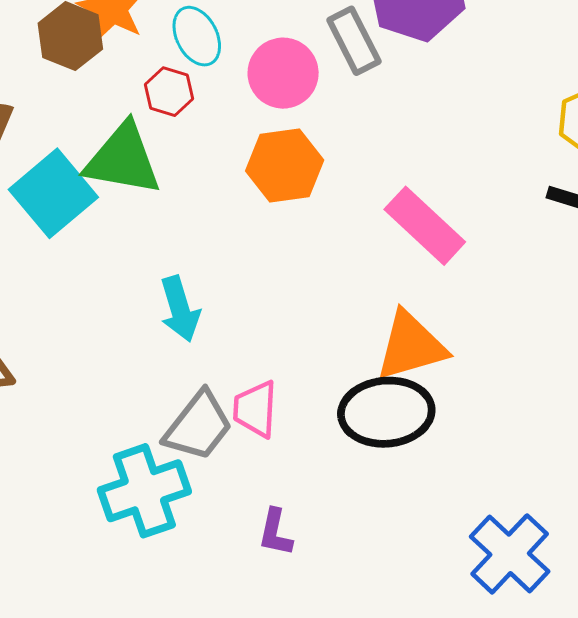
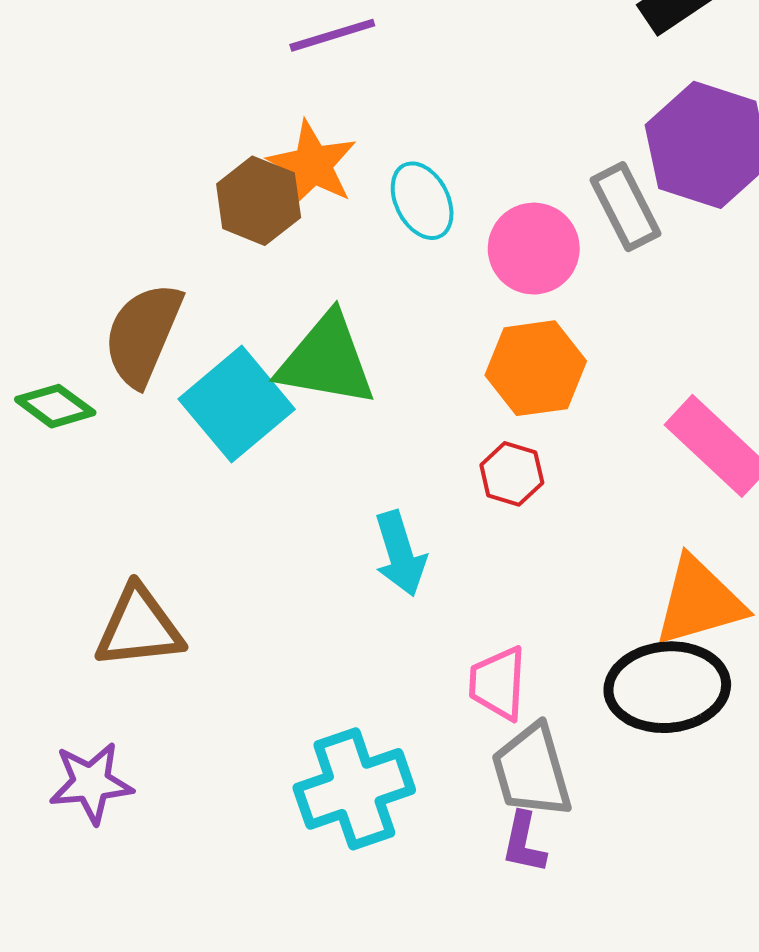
red hexagon: (169, 92) -> (512, 474), moved
gray trapezoid: (198, 426) -> (532, 771), moved, turned 126

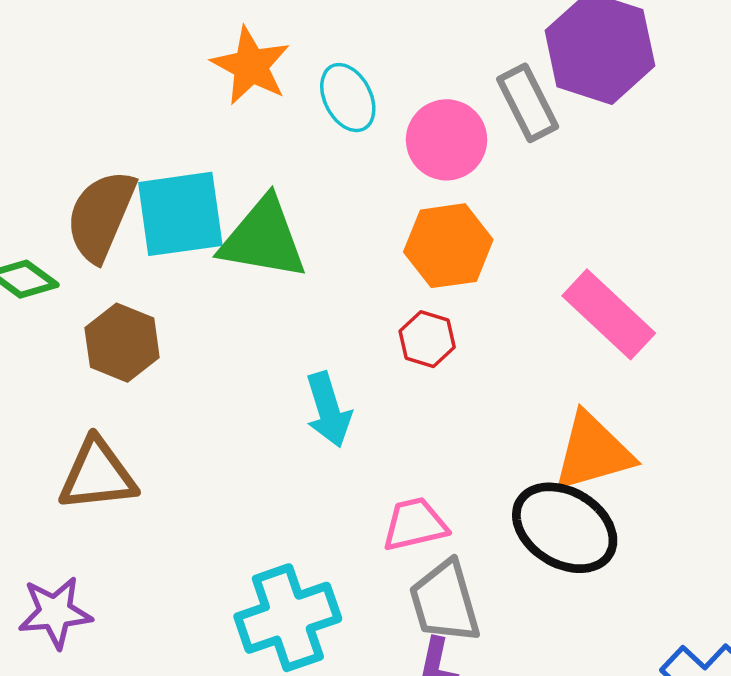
brown hexagon: (259, 201) -> (122, 343), moved
cyan square: (237, 404) -> (180, 214), moved, turned 32
pink trapezoid: (498, 683) -> (415, 524), turned 74
black ellipse: (667, 687) -> (565, 528), turned 36

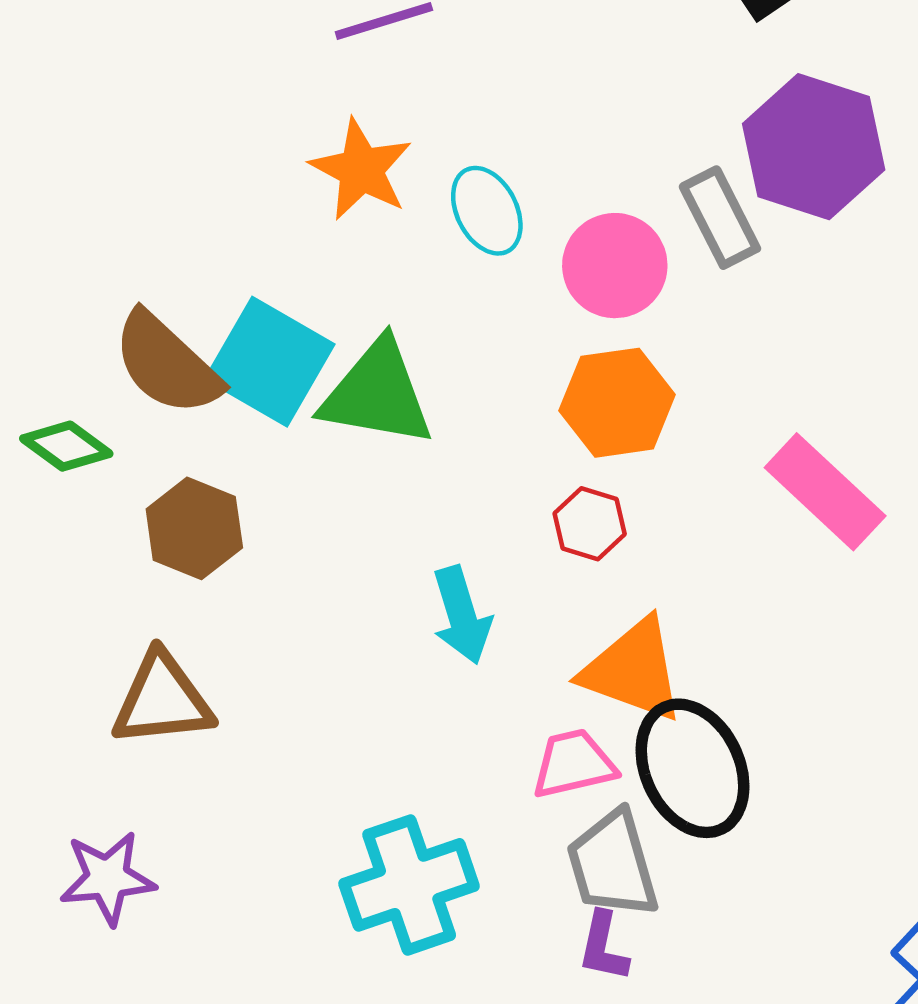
cyan square: (180, 214) -> (270, 362), turned 38
brown semicircle: (101, 216) -> (167, 364), turned -70
orange triangle: (593, 452) -> (633, 670), moved, turned 36
black ellipse: (565, 528) -> (693, 768), moved, turned 34

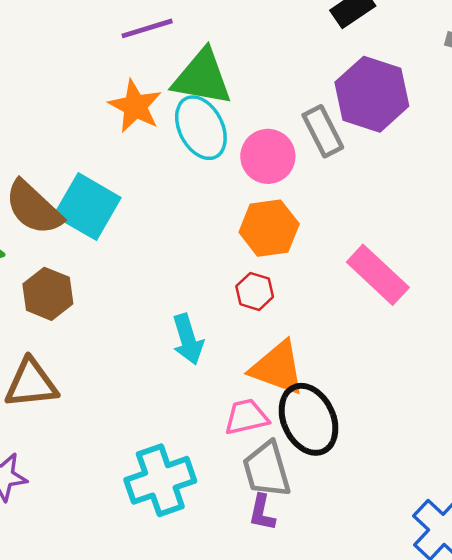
cyan ellipse: (487, 211) -> (201, 128), size x1.4
green triangle: (377, 394) -> (202, 77), moved

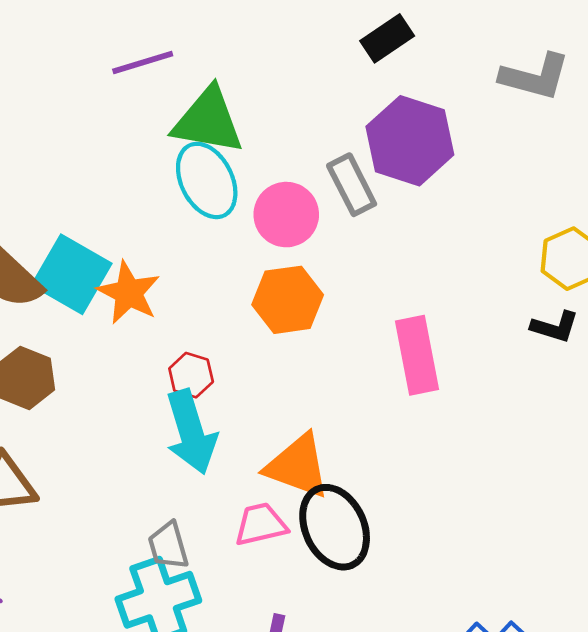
orange star: (135, 106) -> (129, 293), moved
pink rectangle: (378, 275) -> (417, 355), turned 36
red hexagon: (255, 291) -> (191, 375), moved
cyan arrow: (188, 339) -> (191, 432), size x1.4
gray trapezoid: (267, 470) -> (168, 546), moved, size x0.7

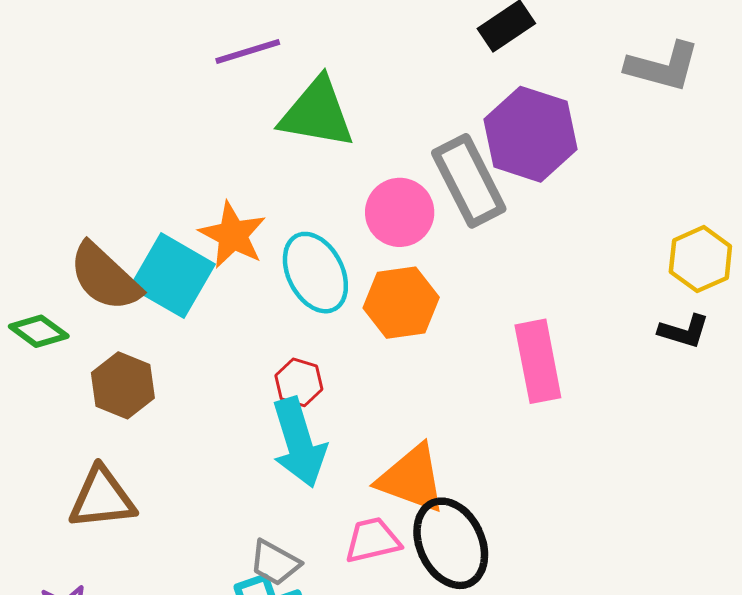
cyan ellipse: (207, 180) -> (315, 273), moved
gray rectangle: (352, 185) -> (469, 181), size x1.4
orange star: (129, 293) -> (233, 235), moved
gray trapezoid: (168, 546) -> (275, 563), turned -45

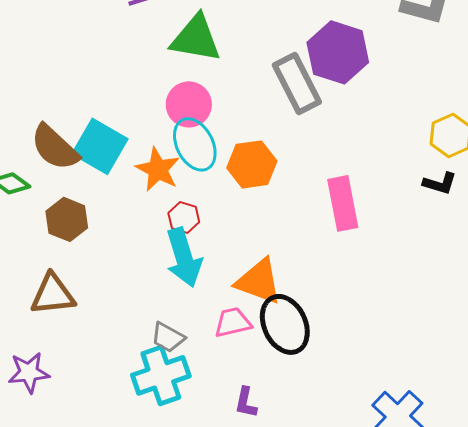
pink circle: (400, 212) -> (189, 104), moved
orange star: (233, 235) -> (158, 169), moved

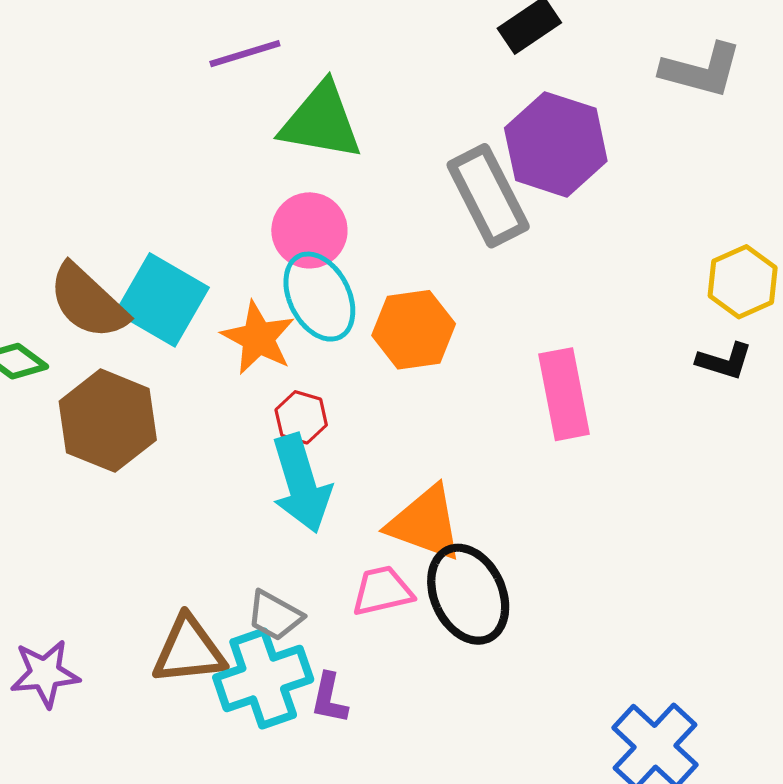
brown hexagon: (67, 219) -> (108, 421), size x1.4
brown triangle: (53, 294) -> (189, 650), moved
purple L-shape: (246, 402) -> (329, 698), moved

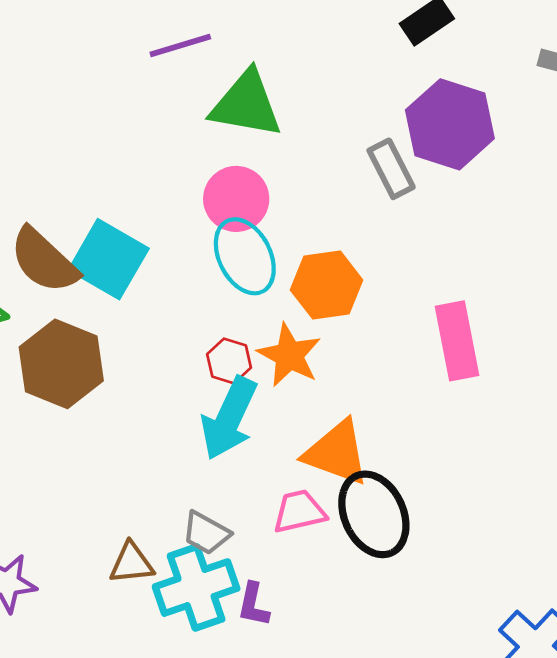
gray rectangle: (488, 196) -> (391, 169), size x0.7
orange star: (258, 338) -> (289, 355), moved
cyan arrow: (301, 483) -> (229, 418), turned 42
brown triangle: (189, 650) -> (132, 563), size x0.7

